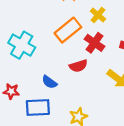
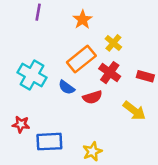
blue semicircle: (49, 82) -> (67, 87), moved

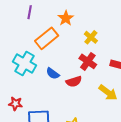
orange rectangle: (81, 59) -> (47, 38), moved

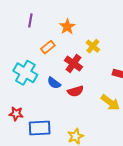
orange rectangle: (47, 38) -> (48, 47), size x0.6
red cross: (88, 61) -> (73, 64), moved

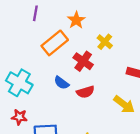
orange rectangle: (48, 47) -> (55, 43), size x1.6
cyan cross: (25, 73) -> (19, 83), moved

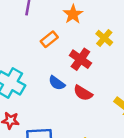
orange rectangle: (55, 43) -> (49, 39), size x0.6
red semicircle: (85, 92) -> (83, 93), turned 48

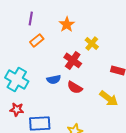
orange rectangle: (49, 39) -> (37, 40), moved
blue semicircle: (57, 83) -> (54, 79), turned -48

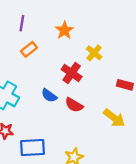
blue semicircle: (54, 79) -> (49, 95), turned 48

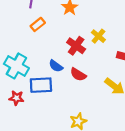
yellow cross: (94, 53) -> (98, 36), moved
blue rectangle: (33, 148) -> (41, 85), moved

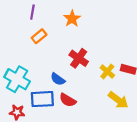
yellow cross: (98, 36) -> (107, 71), moved
red semicircle: (78, 74) -> (68, 100), moved

